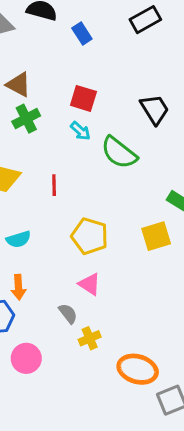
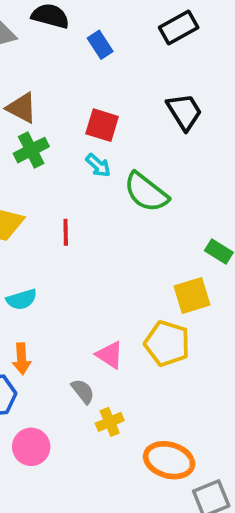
black trapezoid: (155, 109) -> (184, 112), moved
yellow pentagon: (90, 236) -> (167, 343), moved

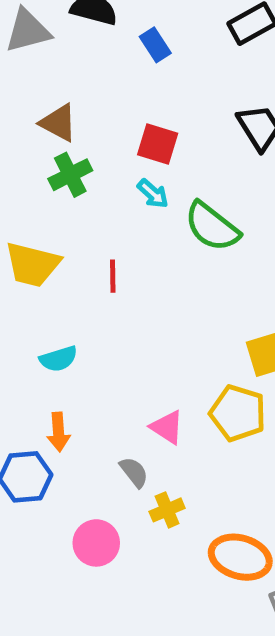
pink circle: (31, 447) -> (96, 543), moved

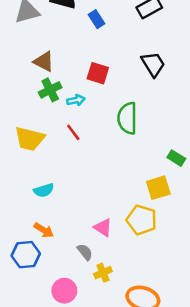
cyan arrow: (153, 194) -> (76, 100), moved, turned -54
green semicircle: (212, 227) -> (127, 118), turned 52
red line: (113, 276) -> (73, 132), moved, turned -36
orange arrow: (58, 432) -> (44, 230), turned -54

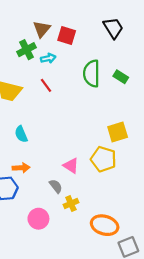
brown triangle: (44, 62) -> (42, 29), moved, turned 42
green rectangle: (176, 158) -> (121, 77), moved
cyan semicircle: (44, 190) -> (21, 134), turned 84
orange arrow: (44, 230) -> (21, 168), turned -35

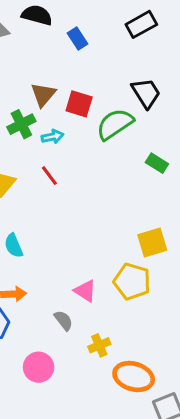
green semicircle: (92, 73) -> (115, 124), moved, turned 56
yellow cross: (71, 204) -> (99, 345), moved

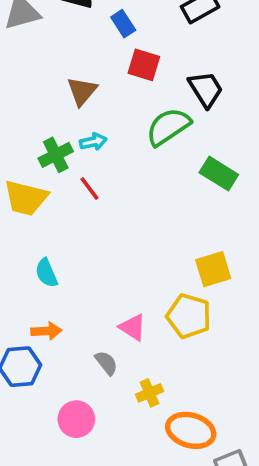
red square: (79, 104) -> (144, 65), moved
green cross: (21, 124) -> (56, 155), moved
green rectangle: (157, 163) -> (219, 174), size x1.4

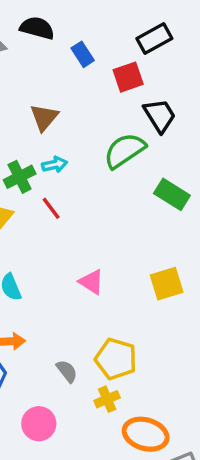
red square: (144, 65) -> (128, 77), moved, turned -36
yellow pentagon: (189, 316) -> (116, 359), moved
pink triangle: (133, 327) -> (91, 282), moved

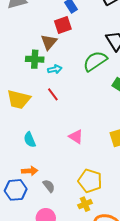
red square: (128, 77) -> (63, 25), moved
green cross: (20, 177) -> (35, 59), moved, turned 30
gray semicircle: (67, 371) -> (49, 186), moved

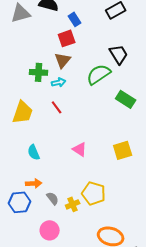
brown triangle: (49, 42) -> (63, 60), moved
yellow trapezoid: (19, 99) -> (23, 112), turned -85
yellow cross: (85, 204) -> (73, 204), moved

